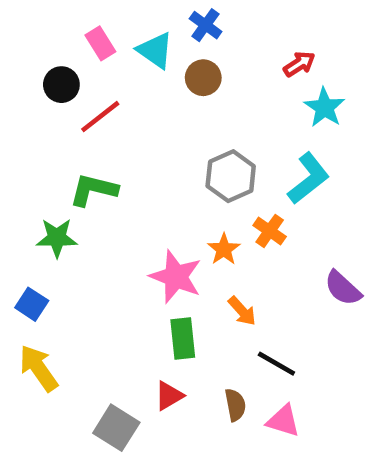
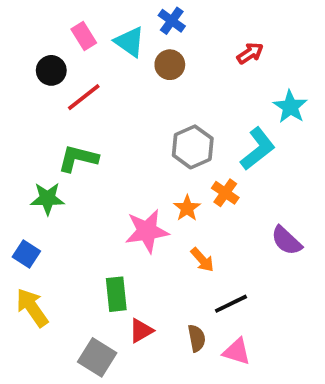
cyan star: (324, 107) -> (290, 107), moved
pink star: (176, 277) -> (147, 231), turned -30
green rectangle: (183, 338) -> (116, 294), moved
black line: (276, 364) -> (231, 304), turned -56

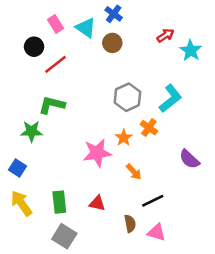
cyan star: (290, 107) -> (191, 50), moved
green rectangle: (116, 294) -> (59, 202), moved
red triangle: (141, 331) -> (97, 203), moved, turned 42

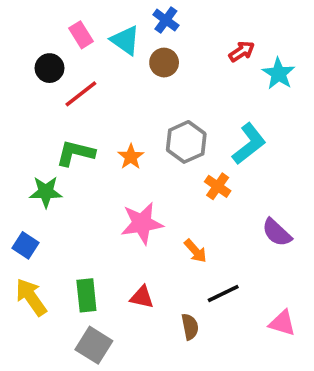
orange star: (124, 138) -> (131, 157), moved
pink triangle: (157, 232) -> (282, 323), moved

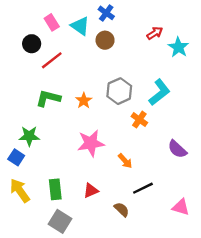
green star: (46, 192) -> (29, 136), moved
red triangle: (142, 297) -> (91, 191), turned -35
brown semicircle: (190, 327) -> (122, 209), turned -35

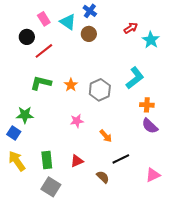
gray hexagon: (119, 91) -> (100, 90), moved
orange cross: (139, 120) -> (147, 105), moved, turned -32
pink star: (91, 143) -> (77, 121), size x0.6
pink triangle: (181, 207) -> (153, 175), turned -42

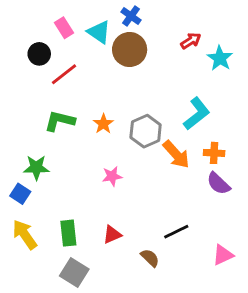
brown circle: (89, 34) -> (130, 50), size x1.5
orange arrow: (106, 136) -> (176, 154), moved, size x1.5

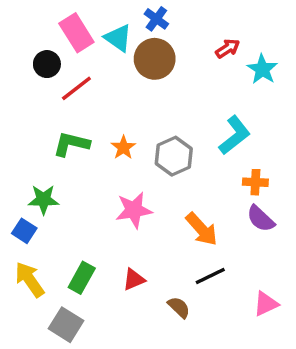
pink rectangle: (64, 28) -> (76, 33), size x1.5
orange arrow: (176, 154) -> (202, 229), moved
pink star: (112, 176) -> (134, 210), size x1.5
green rectangle: (68, 233) -> (82, 278), turned 35
gray square: (74, 272) -> (66, 325), moved

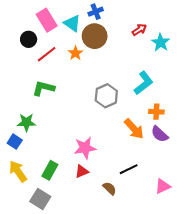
blue cross: (156, 19) -> (96, 12), turned 32
orange star: (123, 147) -> (75, 53), moved
pink star: (134, 210) -> (85, 148), moved
orange arrow: (202, 229) -> (134, 129), moved

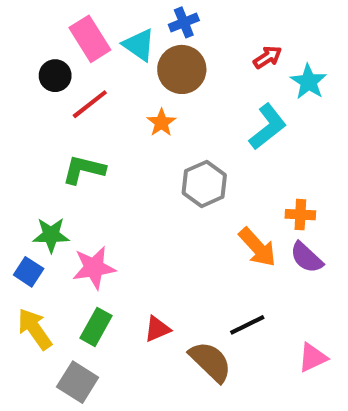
orange star: (75, 53) -> (161, 123), moved
cyan L-shape: (144, 83) -> (268, 127), moved
pink star: (85, 148) -> (94, 268), moved
brown semicircle: (109, 188) -> (210, 362), size x1.6

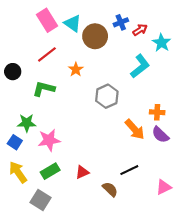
blue cross: (184, 22) -> (121, 22), moved
black circle: (55, 76) -> (13, 72), moved
orange star: (161, 123) -> (76, 69), moved
green rectangle: (96, 327) -> (50, 171), turned 30
brown semicircle: (210, 362) -> (110, 189), size x0.7

